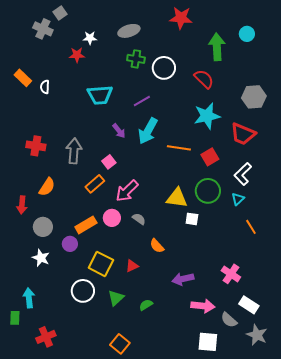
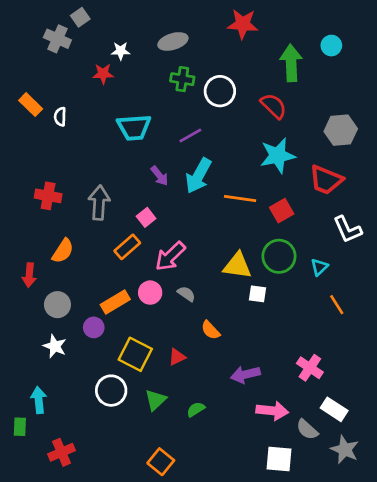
white L-shape: (243, 174) -> (347, 229), moved, turned -70

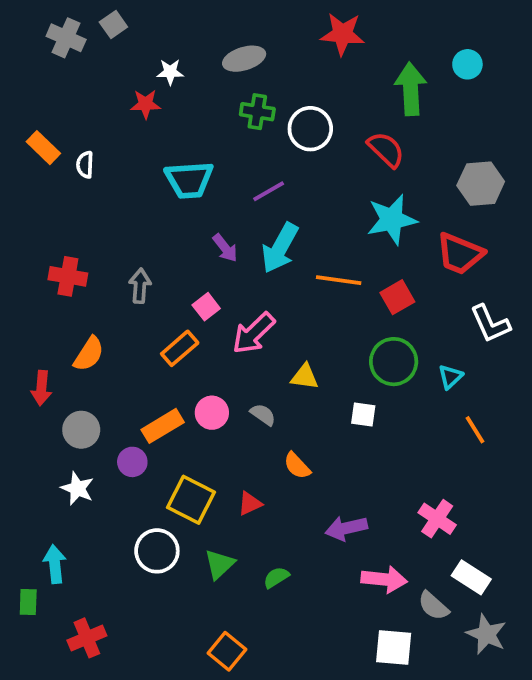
gray cross: (57, 39) -> (66, 38), moved
gray arrow: (99, 203) -> (140, 286), size x0.7
pink arrow: (170, 256) -> (254, 333), moved
yellow triangle: (237, 266) -> (305, 377), moved, size x0.7

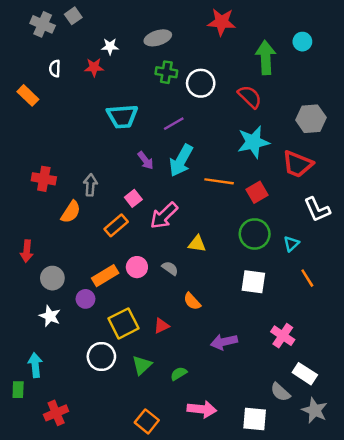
white semicircle: (85, 165) -> (55, 69), moved
orange semicircle: (89, 354) -> (71, 212), moved
white square: (363, 415) -> (253, 282), moved, size x1.5
yellow square: (191, 500) -> (123, 323), turned 36
pink arrow: (384, 579) -> (202, 409), moved

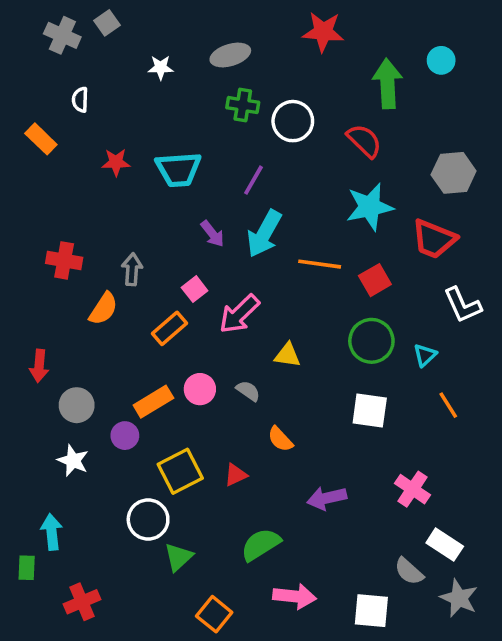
red star: (94, 67) -> (116, 162), moved
purple line: (174, 124) -> (254, 180), turned -30
green triangle: (142, 365) -> (178, 557), moved
green semicircle: (179, 374) -> (261, 545), size x1.6

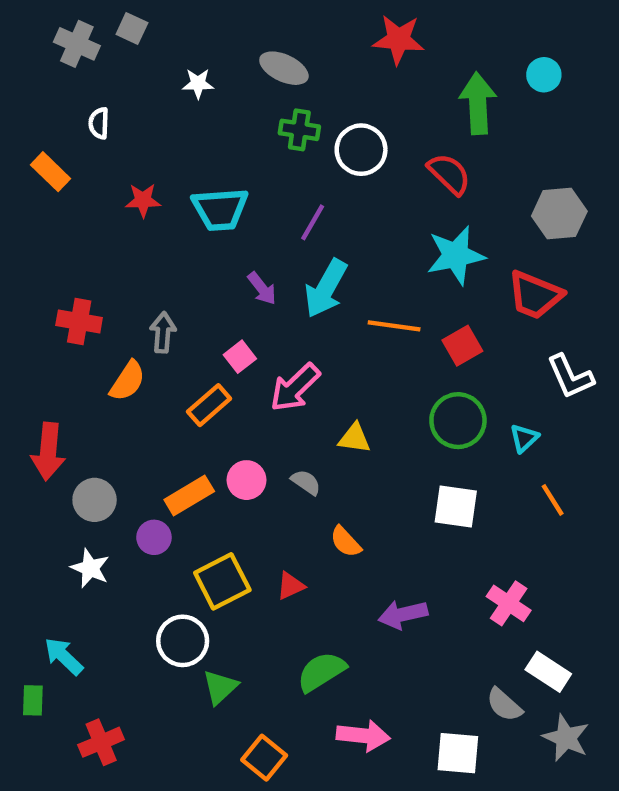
gray square: (107, 23) -> (132, 28), turned -30
gray ellipse: (230, 55) -> (284, 68), turned 42
red arrow: (39, 366) -> (48, 451), size x1.4
cyan arrow: (52, 532) -> (64, 656), turned -40

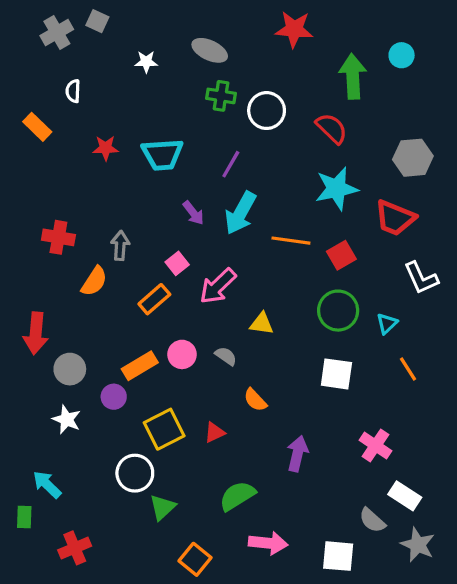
gray cross: (77, 44) -> (57, 32), turned 36
purple arrow: (403, 614) -> (297, 454), turned 116

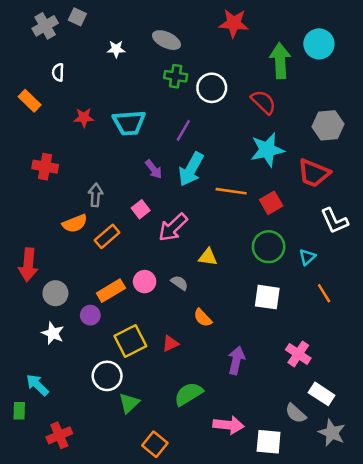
cyan circle: (402, 55) -> (319, 44), size x1.5
red cross: (58, 237) -> (45, 167), moved
orange semicircle: (94, 281) -> (75, 223), turned 35
orange rectangle: (154, 299) -> (107, 236), moved
pink arrow: (268, 543) -> (229, 425), moved

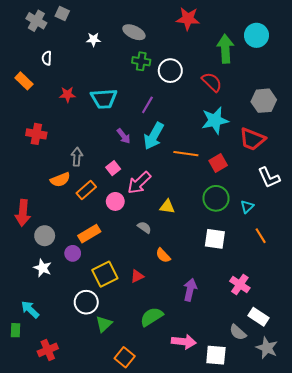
gray cross: (45, 26) -> (36, 21), turned -30
pink circle: (145, 282) -> (115, 201), moved

